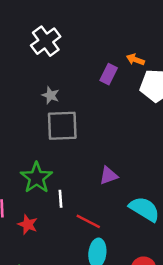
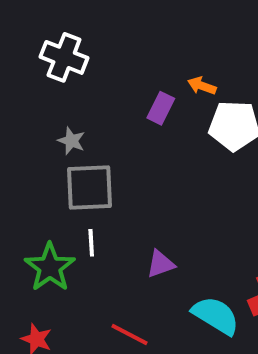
white cross: (46, 41) -> (64, 57), turned -32
white line: (60, 199) -> (91, 243), moved

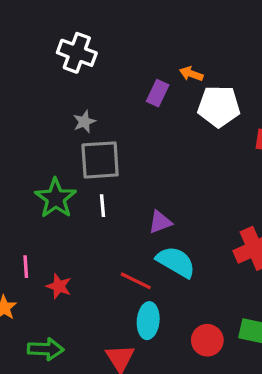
gray star: (71, 141) -> (84, 122), turned 30
green star: (50, 267) -> (56, 198), moved
cyan semicircle: (216, 315) -> (176, 262), moved

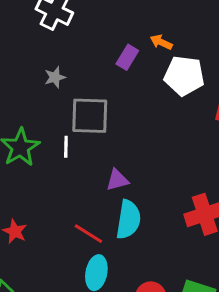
gray square: (100, 160) -> (90, 116), moved
white line: (102, 206) -> (66, 147), moved
cyan semicircle: (176, 262) -> (128, 219), turned 63

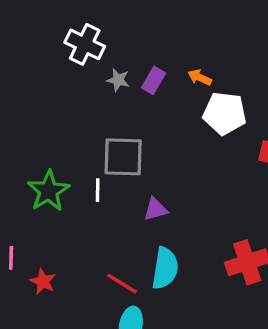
purple rectangle: (127, 57) -> (154, 80), moved
gray star: (55, 77) -> (118, 80), moved, turned 30
purple triangle: (117, 180) -> (156, 209), moved

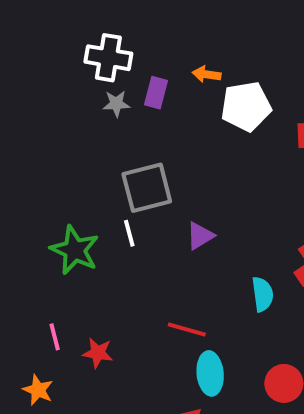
white cross: (85, 44) -> (108, 58), moved
cyan semicircle: (165, 268) -> (262, 294), moved, size x0.7

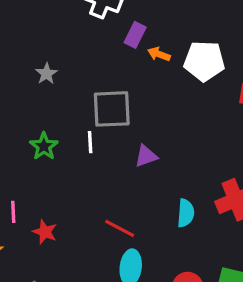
orange arrow: (207, 74) -> (159, 54), moved
gray star: (116, 104) -> (47, 74), moved, turned 30
green star: (75, 250) -> (44, 146), size x0.7

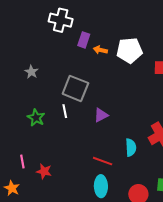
gray square: (112, 109) -> (75, 88), turned 32
red line: (120, 228) -> (103, 161), moved

